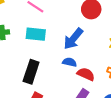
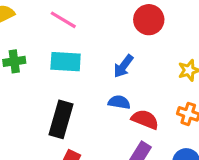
blue arrow: (73, 39) -> (123, 66), size x0.7

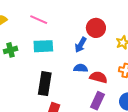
red circle: (149, 20) -> (96, 28), moved

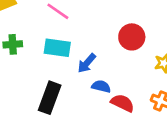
blue arrow: (81, 45) -> (87, 63), moved

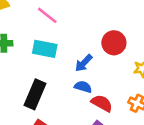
blue arrow: (87, 63) -> (84, 63), moved

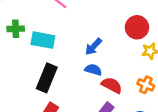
red circle: (114, 43) -> (137, 27), moved
cyan rectangle: (45, 49) -> (43, 40), moved

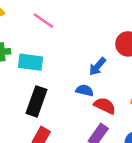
blue arrow: (93, 47) -> (97, 66), moved

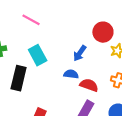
cyan rectangle: (30, 62) -> (38, 55), moved, turned 60
black rectangle: (37, 101) -> (19, 78), moved

